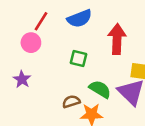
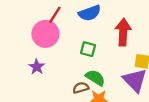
pink circle: (31, 43) -> (45, 34), size x1.5
green semicircle: (100, 89) -> (95, 78), moved

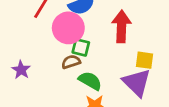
pink circle: (45, 34) -> (68, 28), moved
brown semicircle: (81, 88) -> (71, 62), moved

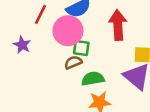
purple star: (21, 70) -> (22, 45), moved
green semicircle: (90, 81) -> (93, 79), turned -35

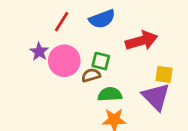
red arrow: (118, 25) -> (141, 41), turned 72
pink circle: (68, 31) -> (64, 61), moved

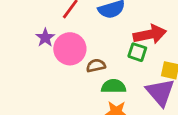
green square: (101, 61) -> (137, 52), moved

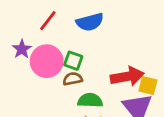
red arrow: (150, 34) -> (127, 76), moved
green square: (137, 52) -> (73, 61), moved

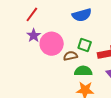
red line: (48, 21) -> (32, 14), moved
green square: (73, 61) -> (85, 45), moved

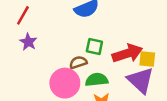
pink circle: (52, 44) -> (65, 83), moved

